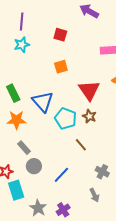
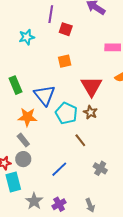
purple line: (22, 22) -> (51, 14), moved
orange star: (17, 120) -> (27, 117), moved
gray circle: (34, 166) -> (23, 159), moved
gray arrow: (94, 195) -> (90, 205), moved

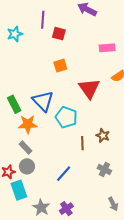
cyan star: (27, 37) -> (15, 34), moved
green rectangle: (16, 85) -> (14, 104), moved
brown star: (90, 112) -> (103, 136), moved
brown line: (80, 140) -> (82, 143), turned 40
gray arrow: (90, 205) -> (113, 204), moved

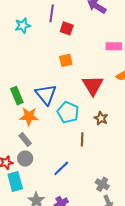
brown star: (103, 136) -> (101, 118), moved
gray cross: (104, 169) -> (102, 184), moved

